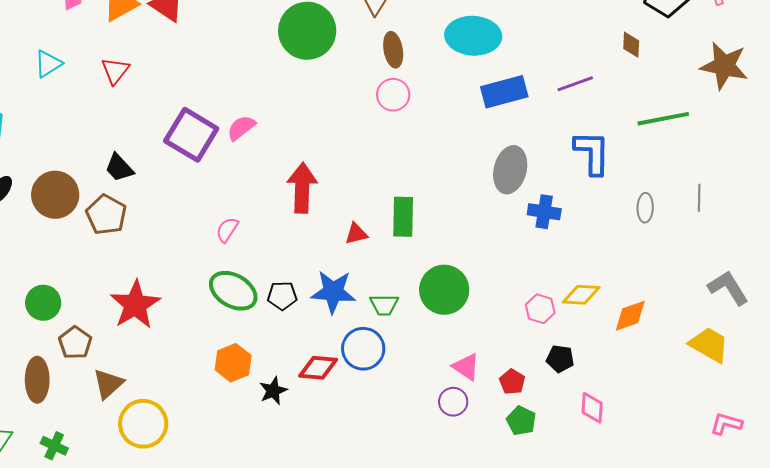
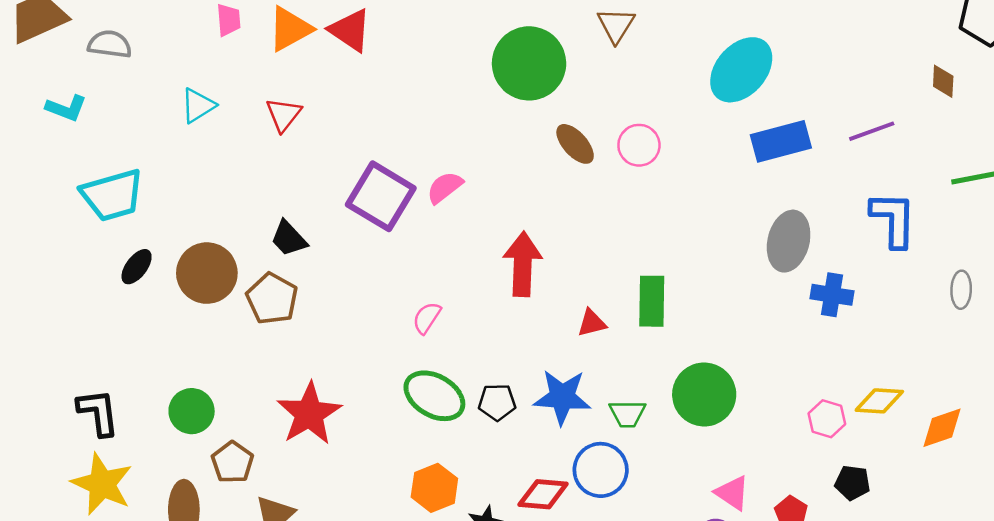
cyan ellipse: (473, 36) -> (741, 70), turned -52
brown ellipse: (393, 50) -> (575, 144), moved, turned -32

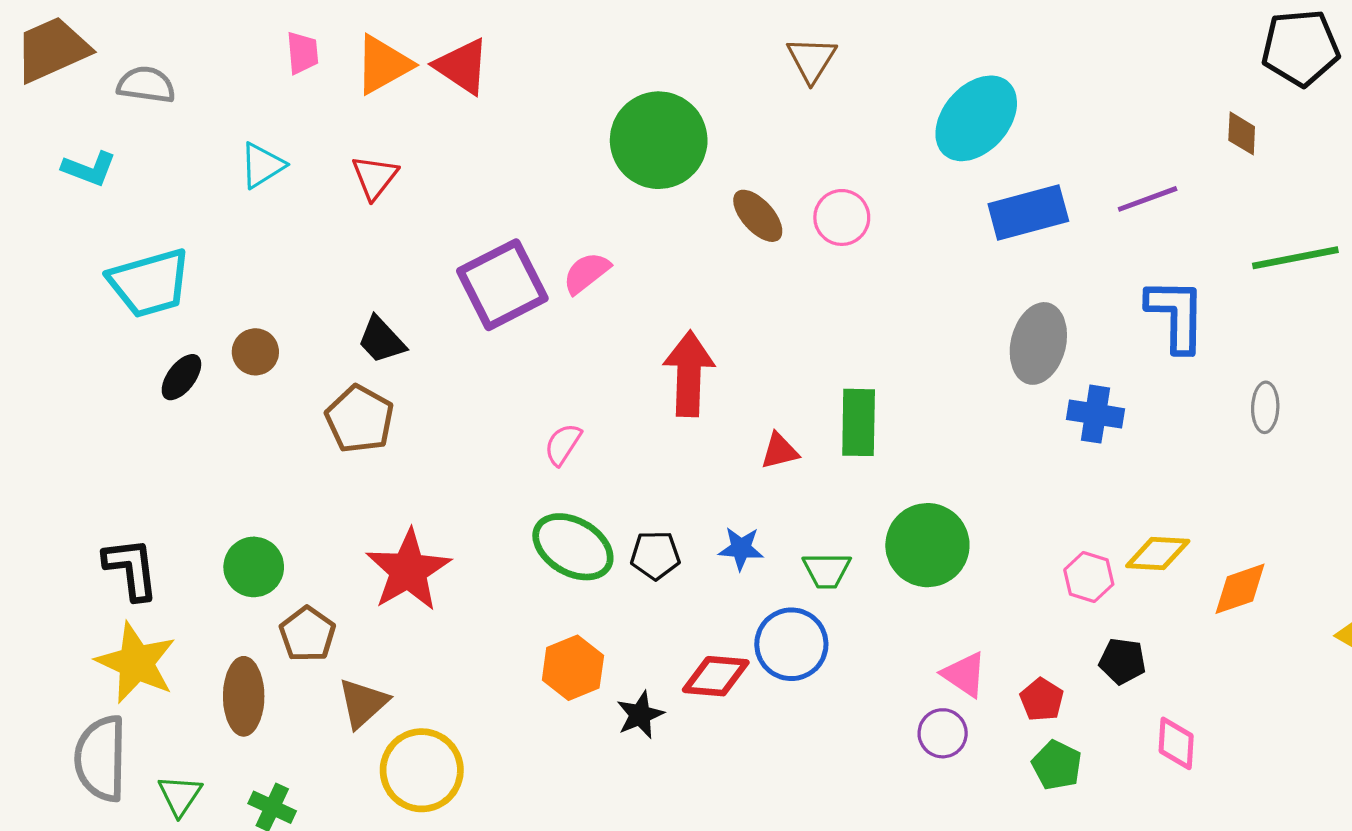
green circle: (529, 63) -> (659, 140), moved
purple square: (381, 196) -> (502, 285), turned 32
brown circle: (207, 273) -> (255, 352), moved, size x0.6
blue star: (562, 397) -> (741, 548), size x0.6

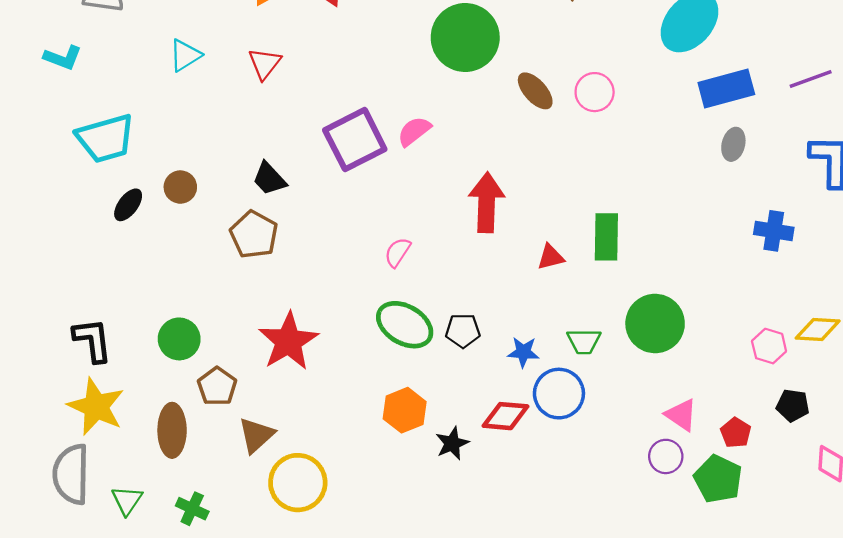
gray ellipse: (1038, 343) -> (733, 144), moved, size x0.6
blue star: (741, 548) -> (523, 352), moved
green pentagon: (1057, 765) -> (718, 479), moved, size x1.4

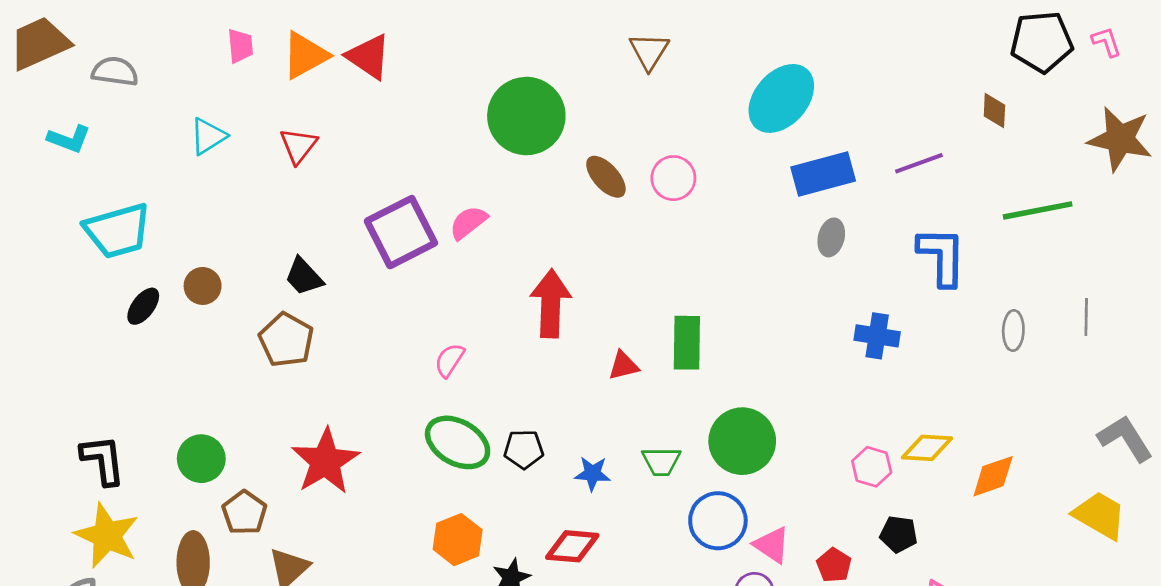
blue circle: (559, 394) -> (718, 521), moved

